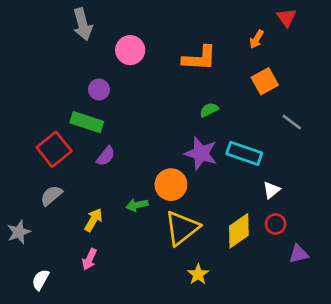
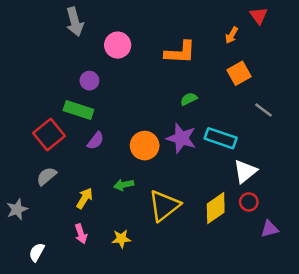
orange circle: (171, 185) -> (145, 146), moved
white triangle: (271, 190) -> (245, 171), size x1.5
pink arrow: (89, 259) -> (81, 234), turned -42
yellow star: (198, 274) -> (121, 239), moved, turned 30

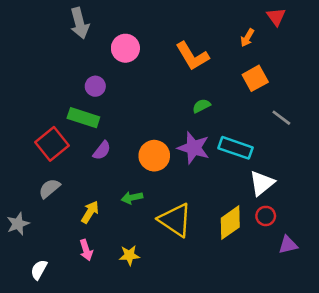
orange L-shape: (180, 52) -> (192, 56), turned 56
yellow triangle: (164, 206) -> (175, 220), turned -48

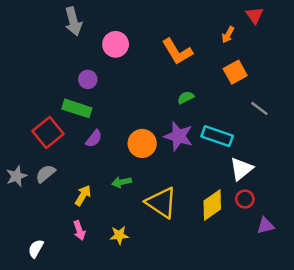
gray star: (18, 224) -> (16, 176), moved

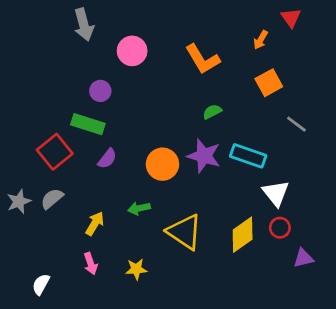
white triangle: (241, 169) -> (276, 193), turned -30

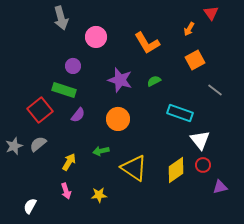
purple star: (204, 156) -> (120, 80), moved

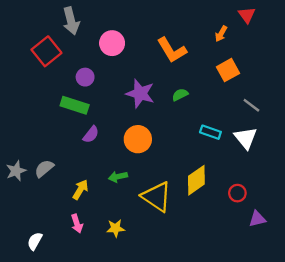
red square: (40, 110) -> (46, 51), moved
cyan rectangle: (180, 113) -> (210, 132), size x0.7
white triangle: (200, 140) -> (246, 138), moved
yellow diamond: (176, 170) -> (196, 180), moved

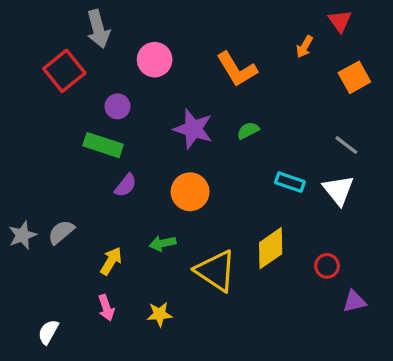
orange square: (228, 70) -> (354, 77), moved

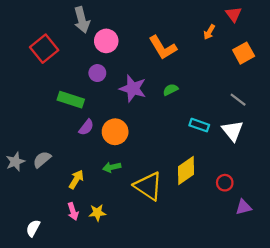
gray arrow: (98, 29) -> (82, 20), moved
purple circle: (118, 106) -> (97, 73), moved
orange circle: (190, 192) -> (115, 132), moved
yellow star: (159, 314) -> (97, 213), moved

